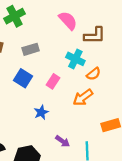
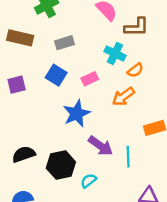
pink rectangle: (53, 81) -> (90, 79), turned 32
blue star: (41, 112) -> (77, 113), size x1.6
purple arrow: (63, 141) -> (101, 146), size x1.5

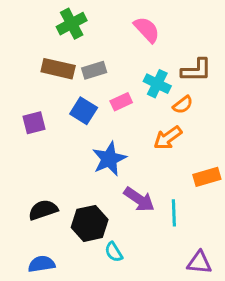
brown L-shape: (137, 27) -> (196, 70), moved
brown rectangle: (20, 38) -> (58, 69), moved
pink rectangle: (90, 79) -> (121, 102), moved
cyan semicircle: (89, 181) -> (114, 252), moved, turned -84

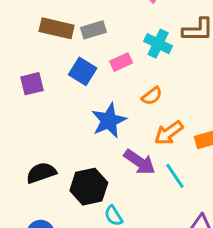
orange semicircle: (183, 105) -> (152, 96), moved
orange arrow: (168, 138) -> (169, 133), moved
cyan line: (174, 213) -> (175, 176), turned -32

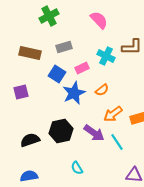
brown rectangle: (57, 28) -> (30, 53), moved
purple square: (32, 84) -> (21, 92), moved
blue star: (109, 121) -> (74, 93), moved
black hexagon: (89, 187) -> (61, 131), moved

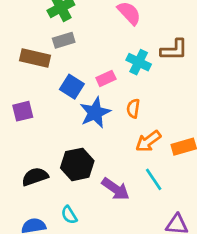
gray rectangle: (64, 47) -> (64, 40), moved
orange semicircle: (102, 90) -> (133, 108), turned 136
purple arrow: (94, 133) -> (115, 189), moved
cyan semicircle: (77, 168) -> (69, 215), moved

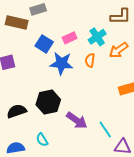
cyan cross: (139, 62) -> (97, 37), moved, turned 30
blue star: (95, 113) -> (61, 63), turned 30
orange arrow: (148, 141) -> (119, 50), moved
cyan line: (154, 179) -> (105, 130), moved

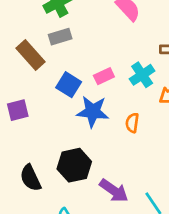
brown rectangle: (17, 23) -> (30, 55), turned 35
orange semicircle: (90, 60) -> (132, 123), moved
black semicircle: (17, 111) -> (30, 178), turned -96

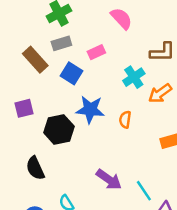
pink rectangle: (104, 76) -> (96, 52), moved
blue square: (69, 85) -> (71, 73), moved
black hexagon: (74, 165) -> (59, 130), moved

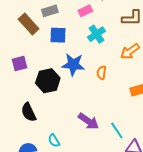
pink rectangle: (96, 52) -> (85, 11), moved
blue square: (71, 73) -> (58, 35), turned -30
cyan cross: (134, 77) -> (96, 34), moved

